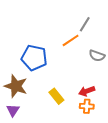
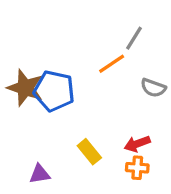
brown star: (16, 86) -> (25, 88), moved
purple triangle: (13, 110) -> (40, 174), moved, turned 48

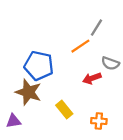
brown star: (25, 88) -> (28, 92), moved
red arrow: (137, 144) -> (92, 78), moved
purple triangle: (40, 174) -> (13, 121), moved

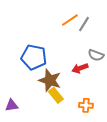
orange line: (80, 46) -> (70, 20), moved
brown star: (28, 92) -> (50, 80), moved

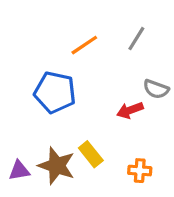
orange line: (70, 20) -> (84, 45), moved
brown star: (50, 80) -> (57, 166), moved

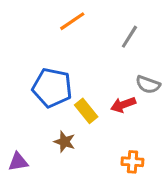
orange line: (84, 45) -> (72, 21), moved
yellow rectangle: (91, 154) -> (86, 111), moved
brown star: (57, 166) -> (65, 142), moved, size x0.6

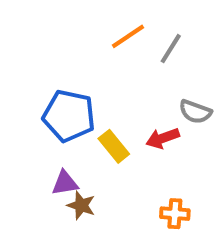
orange line: (72, 21) -> (128, 36), moved
brown star: (65, 142) -> (81, 205), moved
purple triangle: (18, 162) -> (65, 183), moved

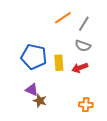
gray semicircle: (195, 112) -> (83, 46), moved
yellow rectangle: (114, 146) -> (59, 63), moved, turned 35
purple triangle: (65, 183) -> (32, 90), turned 32

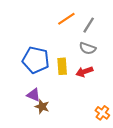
orange cross: (86, 105) -> (102, 113), moved, turned 32

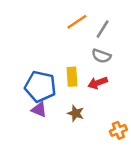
blue pentagon: (36, 60) -> (40, 86), moved
brown star: (42, 107) -> (76, 113), moved
orange cross: (102, 113) -> (118, 130), turned 32

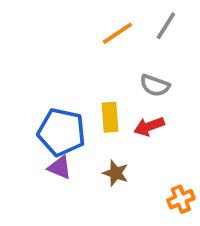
gray line: (103, 29) -> (166, 26), moved

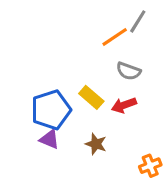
orange line: (117, 33) -> (115, 37), moved
yellow rectangle: (110, 117) -> (91, 97), turned -45
blue pentagon: (61, 132) -> (51, 110), turned -30

